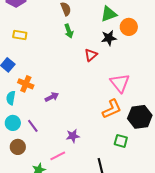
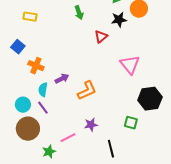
cyan semicircle: (11, 98) -> (43, 90), moved
orange L-shape: (112, 109) -> (87, 91), moved
purple star: (73, 136) -> (91, 125), moved
brown circle: (18, 147) -> (28, 129), size x1.5

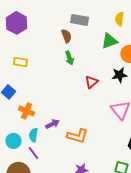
black star: (119, 20) -> (119, 75), moved
orange L-shape: (87, 91) -> (77, 136), turned 40
cyan circle: (23, 105) -> (13, 141), moved

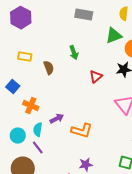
brown semicircle: (66, 36) -> (49, 68), moved

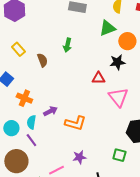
green arrow: (74, 53) -> (67, 45), turned 32
yellow rectangle: (25, 57) -> (18, 49), turned 40
red triangle: (96, 77) -> (98, 78), moved, turned 40

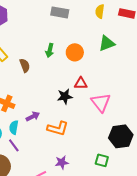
green triangle: (107, 28) -> (107, 43), moved
orange circle: (127, 41) -> (75, 52), moved
black star: (117, 62) -> (65, 96), moved

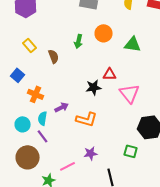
green triangle: (107, 43) -> (133, 44), moved, turned 30
orange circle: (75, 52) -> (104, 33), moved

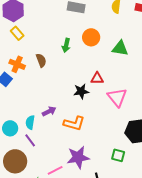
yellow rectangle: (30, 45) -> (17, 33), moved
orange cross: (36, 94) -> (17, 64), moved
purple star: (91, 153) -> (78, 157), size x1.6

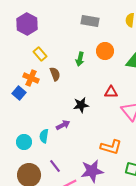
yellow rectangle: (17, 33) -> (40, 54), moved
black star: (81, 91) -> (81, 105), moved
orange L-shape: (74, 123) -> (111, 147), moved
purple line: (30, 140) -> (55, 166), moved

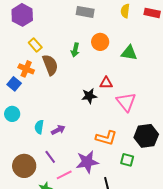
brown semicircle: (55, 74) -> (50, 65), size x1.5
black star: (81, 105) -> (89, 96), moved
purple arrow: (63, 125) -> (58, 130), moved
cyan circle: (24, 142) -> (12, 114), moved

